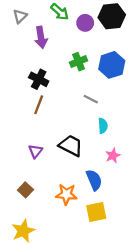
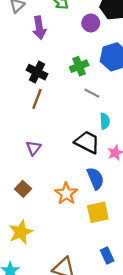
purple circle: (85, 23) -> (91, 23), moved
green cross: (79, 62) -> (79, 66), moved
black trapezoid: (71, 146) -> (87, 142), moved
orange star: (66, 194) -> (66, 194), turned 30

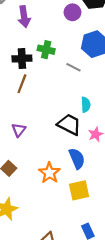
green cross: (79, 66) -> (46, 50), moved, turned 35
black cross: (37, 72) -> (22, 58), turned -30
gray line: (92, 93) -> (74, 67), moved

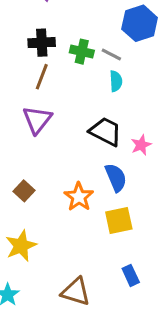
green cross: (46, 50) -> (82, 52), moved
cyan semicircle: (86, 105) -> (116, 81), moved
purple triangle: (19, 130) -> (37, 120), moved, size x1.5

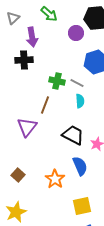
black cross: (42, 43) -> (24, 60), moved
brown line: (42, 77) -> (45, 105), moved
yellow square: (119, 221) -> (82, 206), moved

